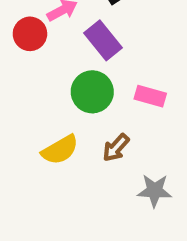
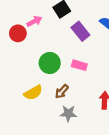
purple rectangle: (103, 40) -> (80, 31), moved
gray star: (155, 191) -> (68, 113), moved

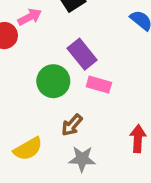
purple rectangle: (80, 31) -> (82, 54), moved
yellow semicircle: (33, 93) -> (28, 149), moved

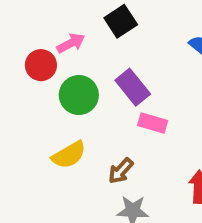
green circle: (53, 81) -> (79, 95), moved
yellow semicircle: (28, 149) -> (69, 155), moved

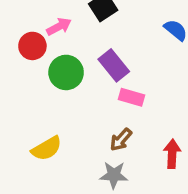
yellow semicircle: (69, 155) -> (47, 149), moved
brown arrow: (121, 171) -> (121, 140), moved

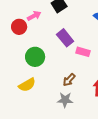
green circle: (66, 72) -> (35, 57), moved
pink rectangle: (131, 97) -> (83, 52), moved

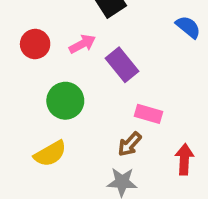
pink arrow: (34, 16) -> (82, 44), moved
pink rectangle: (83, 52) -> (148, 114), moved

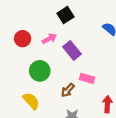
brown arrow: (130, 144) -> (68, 90), moved
yellow semicircle: (50, 154) -> (31, 101), turned -102

